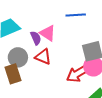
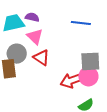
pink triangle: (48, 33) -> (35, 37), moved
purple semicircle: (36, 38) -> (32, 17), moved, turned -64

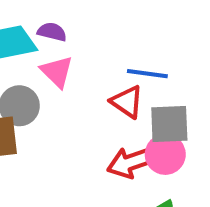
blue line: (81, 23) -> (147, 74), moved
red triangle: (41, 58) -> (127, 102), moved

